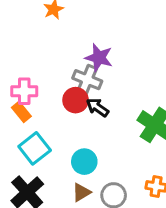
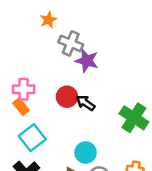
gray cross: (87, 80) -> (71, 43), moved
cyan circle: (84, 162) -> (86, 153), moved

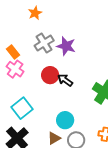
gray cross: (71, 43) -> (44, 43), moved, turned 36
pink cross: (24, 89) -> (15, 69), turned 36
orange rectangle: (21, 107) -> (13, 52), moved

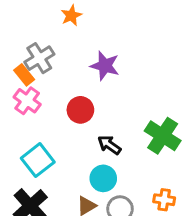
orange star: (35, 13) -> (71, 15), moved
gray cross: (44, 43) -> (39, 58), moved
black arrow: (65, 80) -> (109, 145), moved

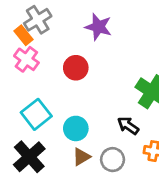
black arrow: (109, 145) -> (128, 126), moved
cyan circle: (103, 178) -> (76, 128), moved

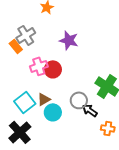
pink cross: (26, 59) -> (39, 66), moved, turned 36
brown triangle: (81, 157) -> (44, 99), moved
gray circle: (113, 160) -> (79, 100), moved

